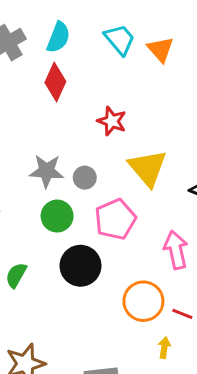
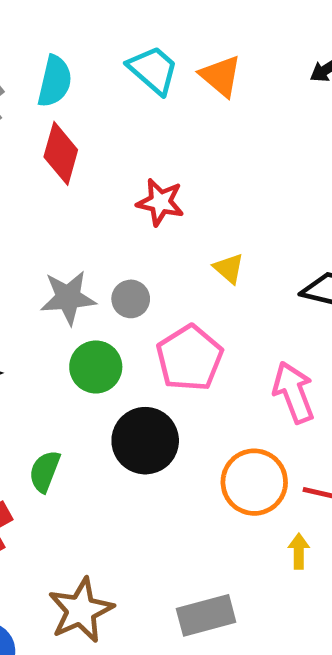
yellow triangle: (148, 168) -> (229, 268), size x0.5

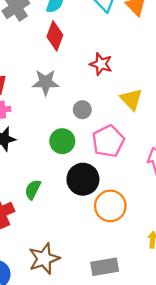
yellow triangle: (229, 268) -> (131, 99), size x1.5
gray star: (68, 298) -> (46, 82), moved
orange circle: (254, 482) -> (110, 206), moved

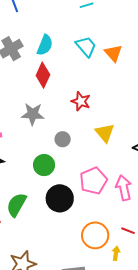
pink pentagon: (108, 141) -> (93, 181), moved
green semicircle: (33, 190) -> (17, 205), size x1.4
orange circle: (110, 206) -> (95, 235), moved

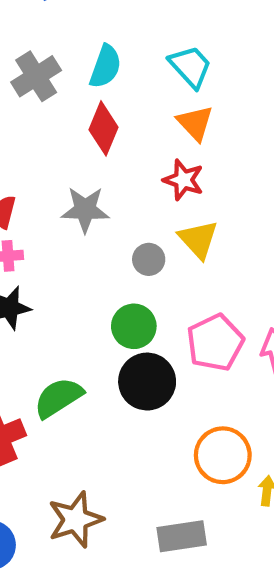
orange triangle: (113, 53) -> (195, 123), moved
yellow triangle: (105, 133) -> (198, 239), moved
green circle: (44, 165) -> (134, 326), moved
green semicircle: (17, 205) -> (58, 398), turned 30

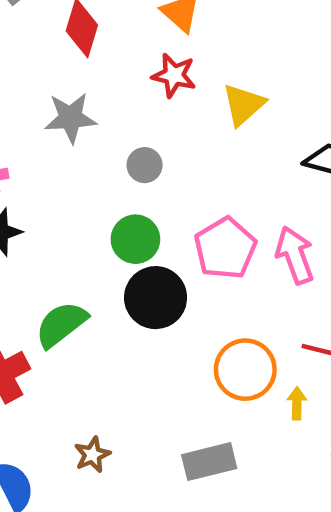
yellow triangle: (198, 239) -> (243, 105), moved, turned 36
brown star: (75, 520) -> (92, 455), size x0.6

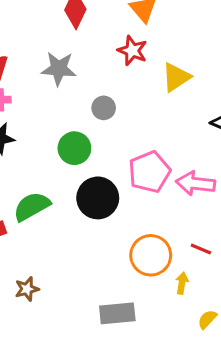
green circle: (135, 239) -> (74, 148), moved
pink arrow: (295, 255) -> (195, 183), turned -72
brown star: (92, 455) -> (27, 289), moved

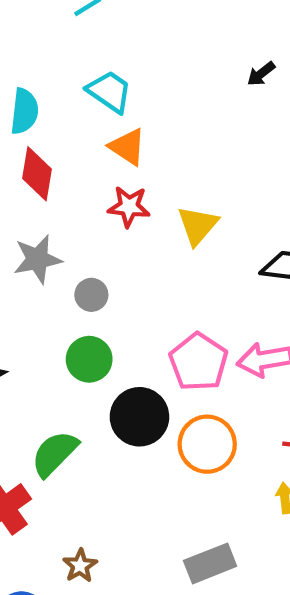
gray circle: (104, 108) -> (91, 295), moved
orange circle: (151, 255) -> (207, 444), moved

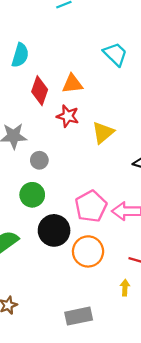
cyan trapezoid: (109, 92) -> (115, 54), moved
orange triangle: (127, 147) -> (72, 84), turned -50
red diamond: (37, 174) -> (40, 91), moved

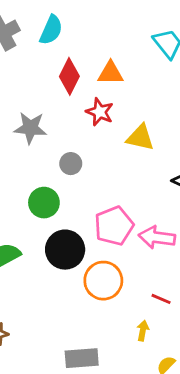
yellow triangle: (103, 133) -> (140, 138), turned 45
gray circle: (39, 160) -> (71, 164), moved

